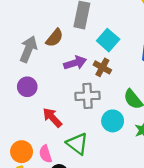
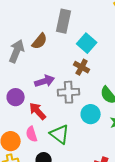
purple arrow: (75, 63) -> (45, 81), moved
purple circle: (27, 87) -> (16, 97), moved
pink semicircle: (45, 154) -> (32, 134), moved

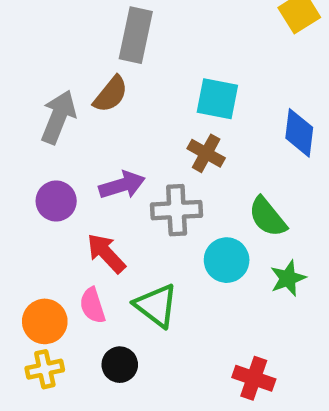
gray rectangle: (64, 21) -> (136, 35), moved
cyan square: (87, 43) -> (217, 99), turned -30
purple circle: (16, 97) -> (56, 201), moved

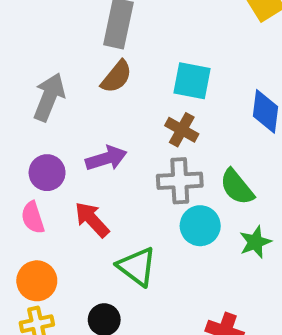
brown semicircle: (111, 94) -> (116, 77), moved
gray cross: (177, 210) -> (180, 181), moved
pink semicircle: (92, 306) -> (33, 218), moved

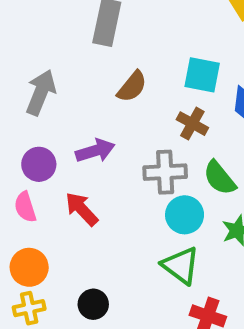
brown semicircle: (116, 77) -> (132, 87), moved
cyan square: (192, 81) -> (202, 75), moved
brown cross: (182, 130) -> (192, 124), moved
green triangle: (137, 267) -> (181, 265), moved

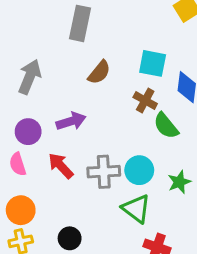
gray cross: (165, 172) -> (104, 172), moved
green semicircle: (220, 178) -> (166, 126), moved

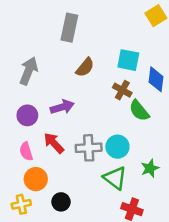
pink semicircle: (18, 164) -> (26, 151), moved
green star: (179, 182) -> (150, 168), moved
orange circle: (21, 210) -> (36, 179), moved

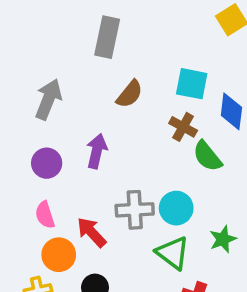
purple arrow: (62, 107) -> (97, 151), turned -60
red arrow: (54, 143) -> (92, 232), moved

